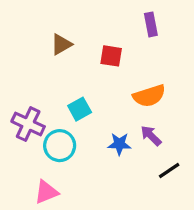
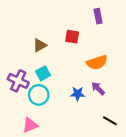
brown triangle: (61, 44) -> (40, 45), moved
cyan square: (80, 109) -> (43, 73), moved
black line: (169, 170) -> (110, 121), moved, turned 64

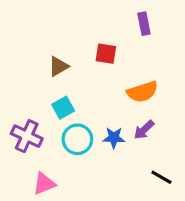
purple cross: (18, 81) -> (27, 136), moved
purple arrow: (98, 88) -> (144, 130), turned -88
cyan circle: (39, 95) -> (77, 139), moved

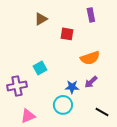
brown triangle: (58, 66) -> (41, 19), moved
purple cross: (27, 136) -> (17, 86), turned -36
cyan circle: (77, 139) -> (63, 105), moved

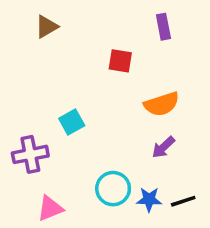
brown triangle: (41, 19) -> (47, 27), moved
blue star: (72, 87) -> (149, 199), moved
black line: (102, 112) -> (183, 201), turned -48

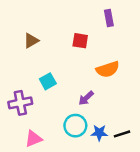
brown triangle: (47, 27) -> (31, 41), moved
purple arrow: (163, 147) -> (86, 98), moved

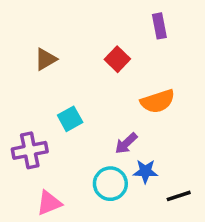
red square: (80, 41) -> (117, 59), turned 35
blue star: (99, 133) -> (145, 171), moved

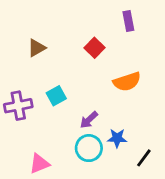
purple arrow: (126, 143) -> (89, 120), moved
purple cross: (30, 150) -> (18, 106), moved
black line: (179, 196) -> (144, 158), turned -36

